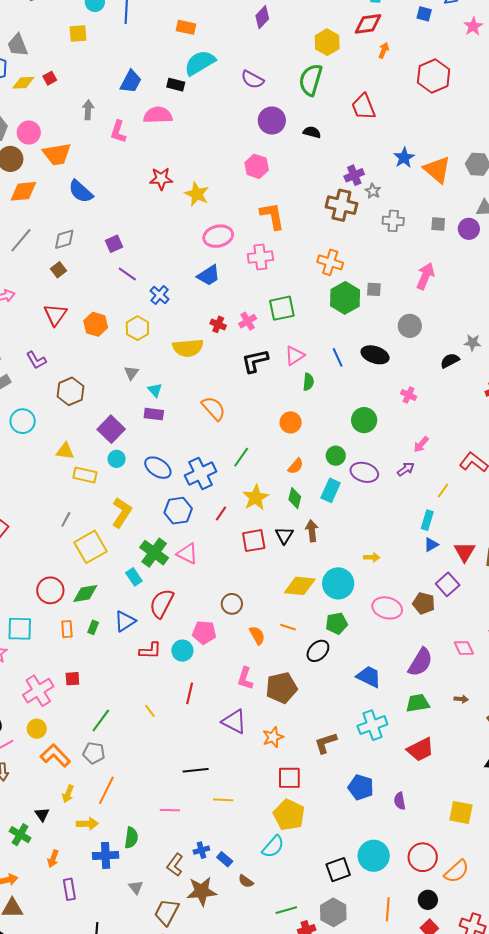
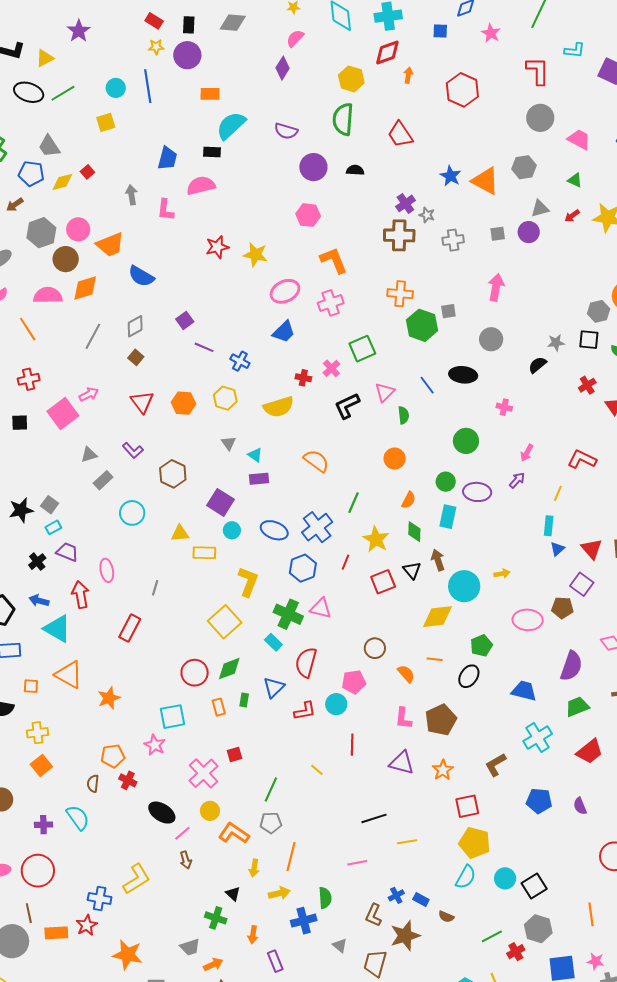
gray line: (66, 519) -> (155, 588), moved
cyan circle: (338, 583) -> (464, 586), moved
cyan circle: (374, 856) -> (505, 878), moved, size x0.7

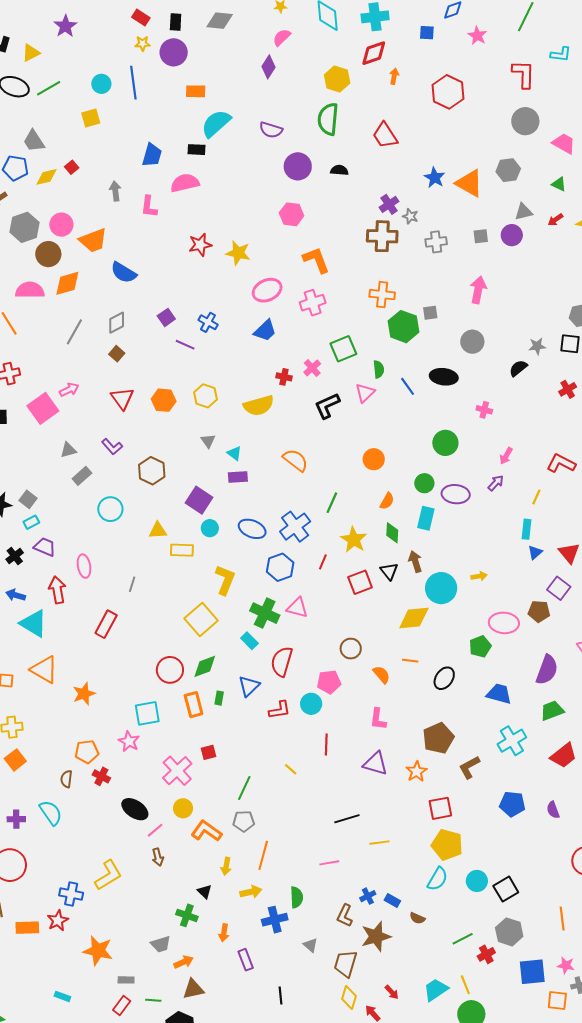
blue cross: (240, 361) -> (208, 322), moved
green semicircle: (403, 415) -> (379, 369), moved
green pentagon: (481, 646) -> (480, 646), moved
orange rectangle: (219, 707) -> (194, 705), size x1.4
brown pentagon: (441, 720) -> (438, 738), moved

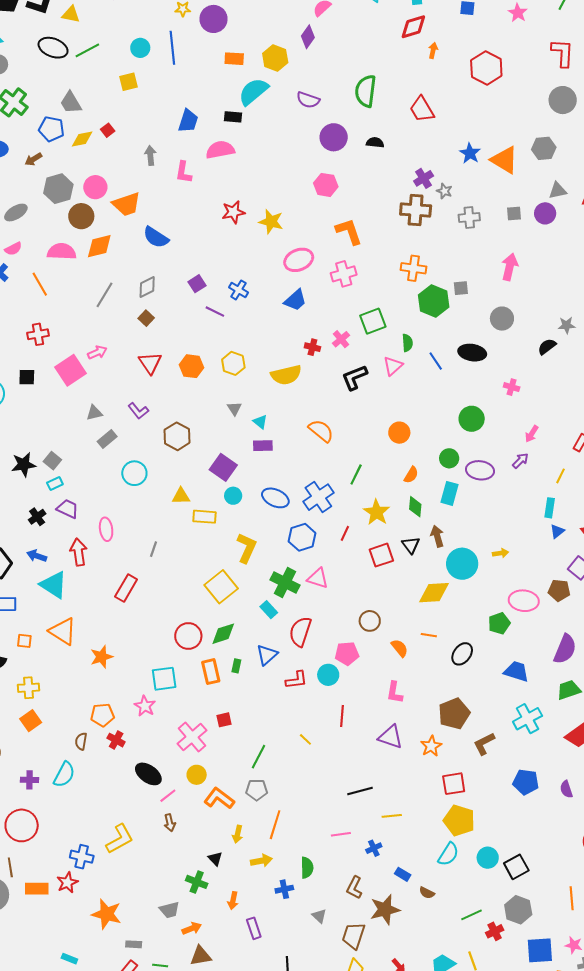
yellow triangle: (31, 53) -> (71, 14), turned 36
yellow hexagon: (337, 79) -> (275, 58), moved
cyan semicircle: (51, 813) -> (64, 775), turned 60
blue cross: (368, 896) -> (374, 848), moved
blue cross: (275, 920) -> (284, 889), size x0.7

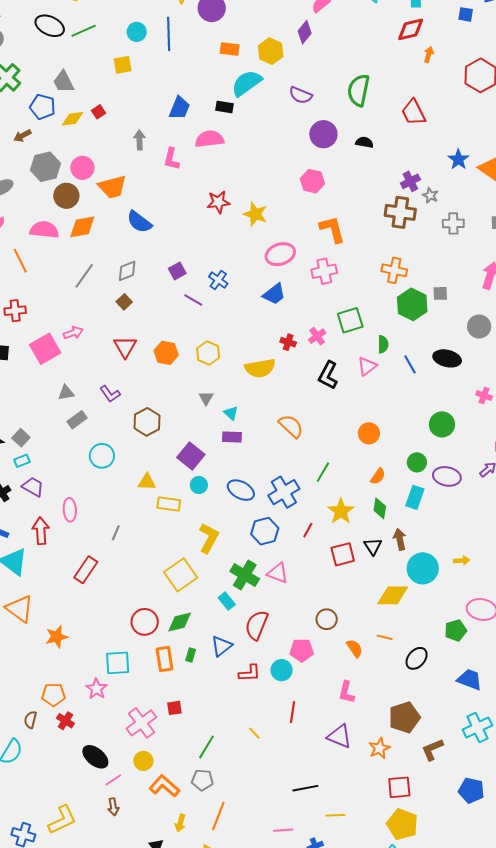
black L-shape: (355, 377) -> (328, 375), turned -44

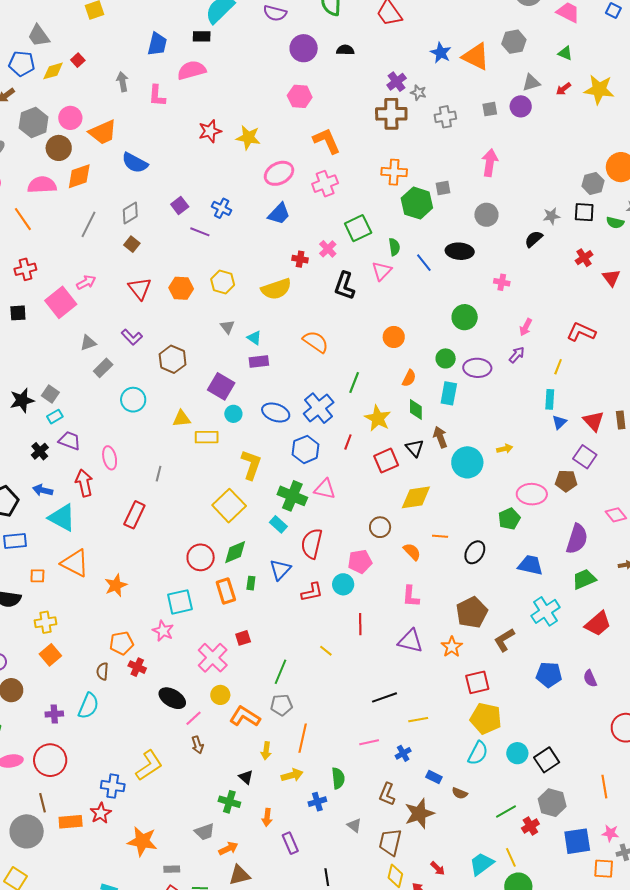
yellow diamond: (393, 595) -> (416, 497), moved

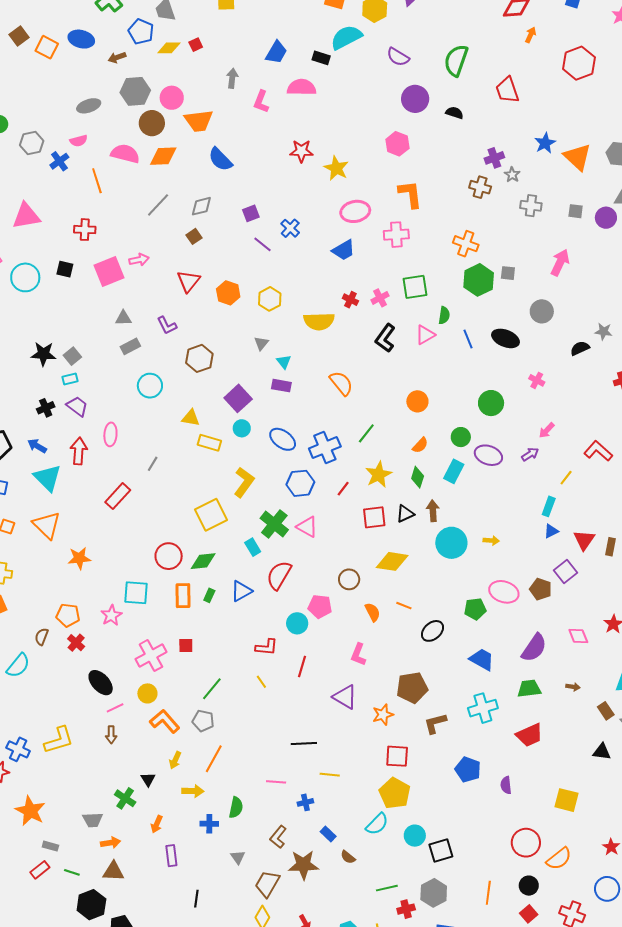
brown cross: (391, 114) -> (480, 187), size x0.7
black triangle: (415, 448) -> (405, 514), turned 30
red L-shape: (312, 592) -> (266, 647), moved

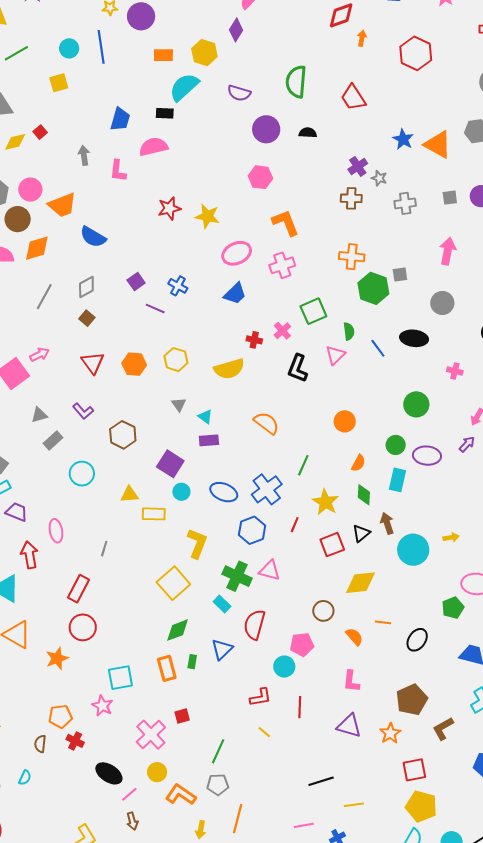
red circle: (169, 556) -> (83, 627), moved
cyan semicircle: (18, 666) -> (25, 778), size x0.6

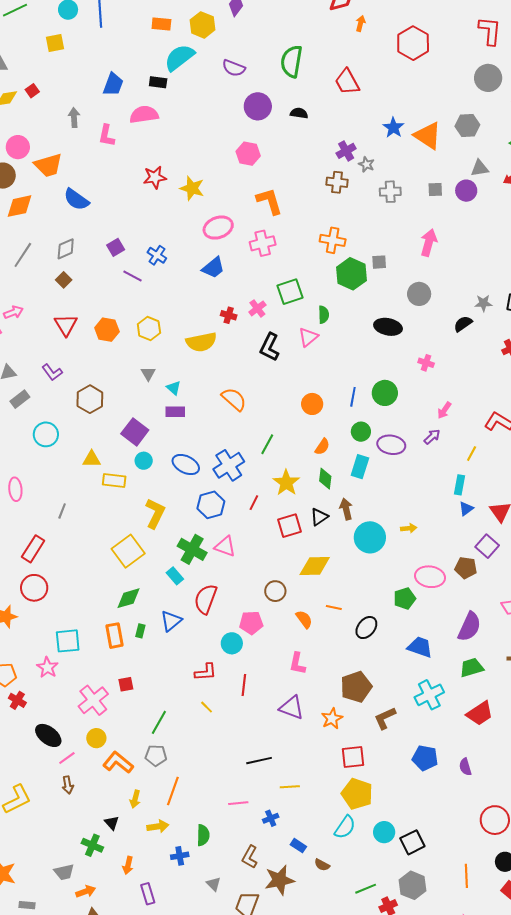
blue line: (378, 348) -> (353, 397), moved, turned 42

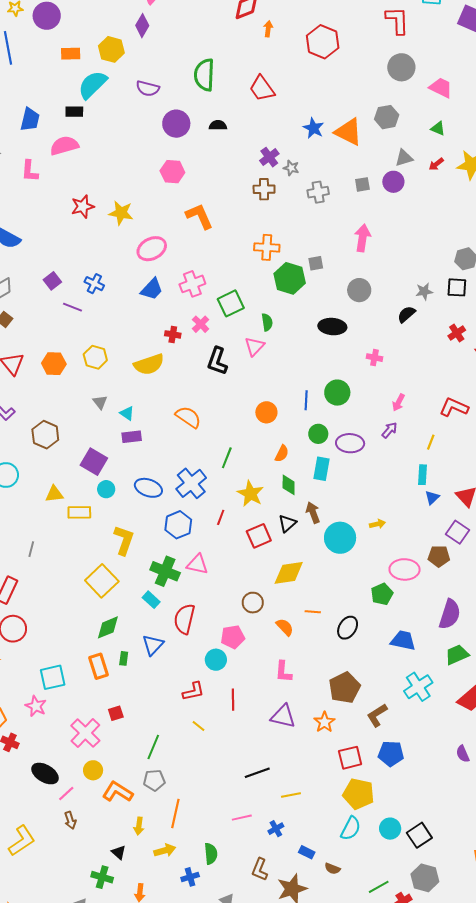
pink cross: (263, 243) -> (192, 284), moved
blue pentagon: (425, 758) -> (391, 754), moved

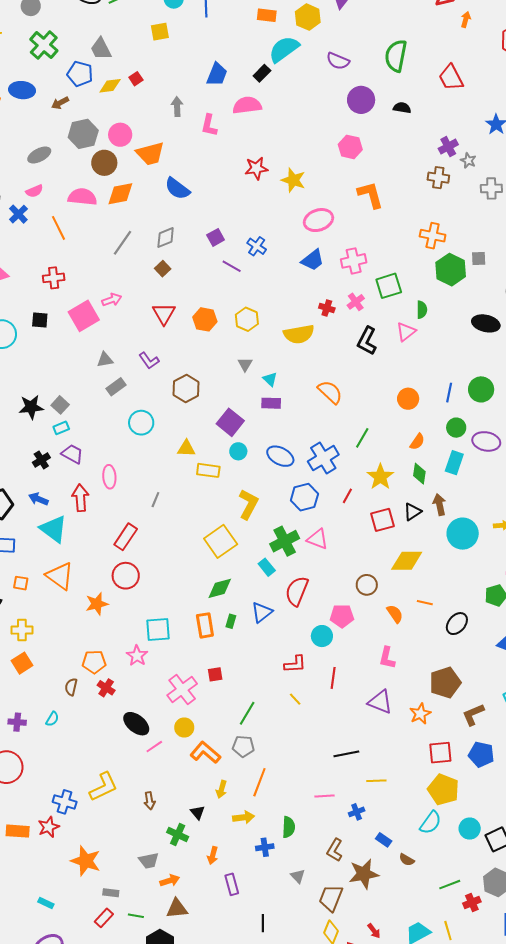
black rectangle: (74, 112) -> (262, 73), turned -54
green cross: (165, 571) -> (285, 541), turned 32
brown arrow: (70, 820) -> (150, 801), moved

